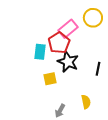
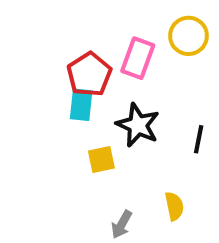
pink rectangle: (68, 29) -> (138, 58), turned -30
red pentagon: (59, 43) -> (89, 74), moved

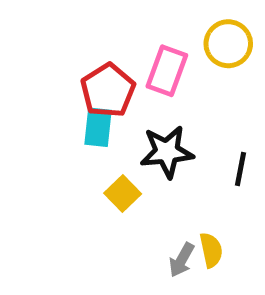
black star: (138, 125) -> (167, 152), turned -30
yellow square: (101, 160) -> (123, 194), turned -32
gray arrow: (122, 224) -> (182, 260), moved

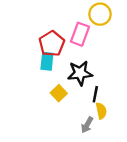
yellow circle: (228, 44) -> (100, 14), moved
black line: (241, 169) -> (95, 94), moved
yellow semicircle: (211, 250) -> (101, 111), moved

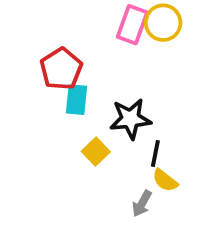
pink rectangle: (80, 34) -> (132, 25), moved
red pentagon: (52, 44) -> (61, 69), moved
yellow semicircle: (101, 111) -> (165, 180), turned 140

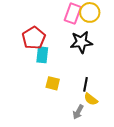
black star: (130, 119) -> (81, 42), moved
yellow square: (96, 152) -> (53, 83), turned -32

